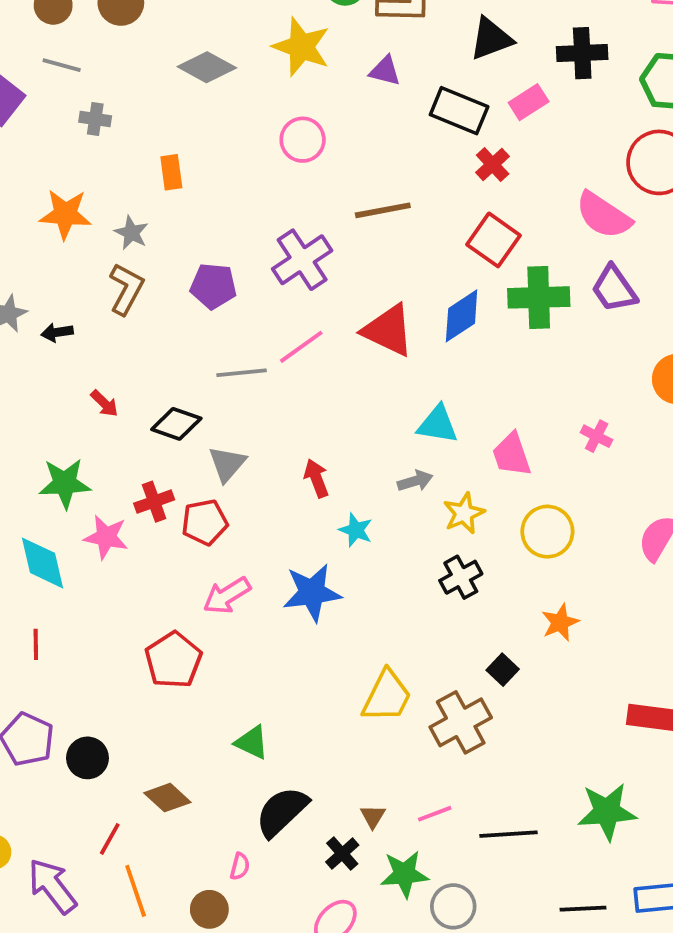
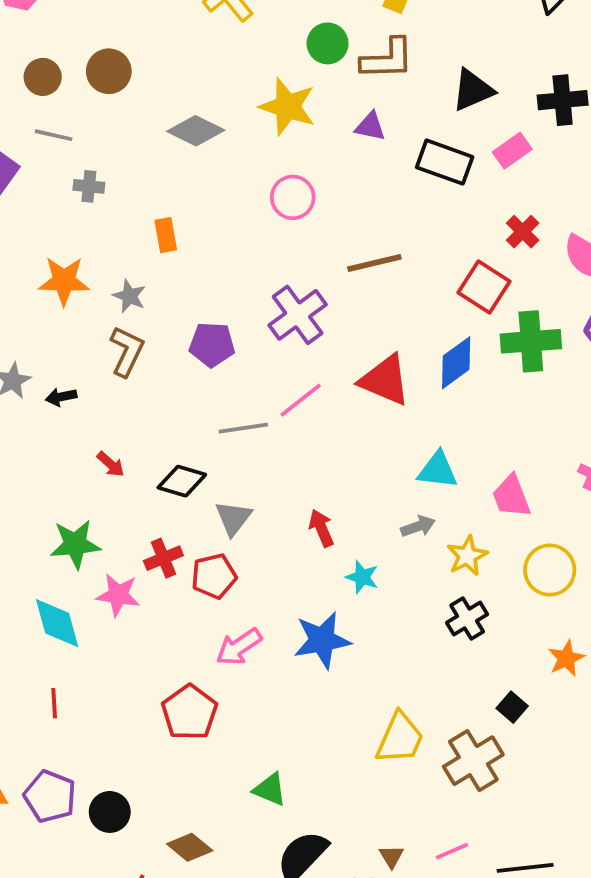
red cross: (493, 164) -> (523, 232), moved

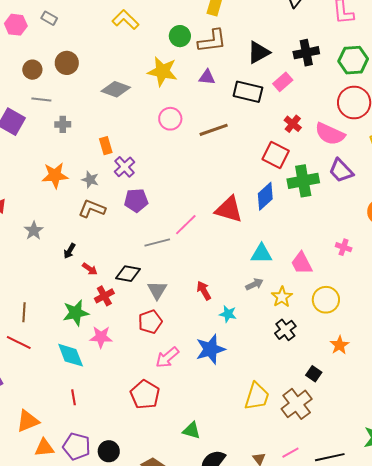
brown line: (374, 263) -> (214, 130), moved
purple cross: (298, 315) -> (125, 167), moved, size x0.7
brown L-shape: (127, 351) -> (92, 209), turned -88
black arrow: (61, 397) -> (70, 251), moved, turned -42
red cross: (163, 558) -> (104, 296), moved

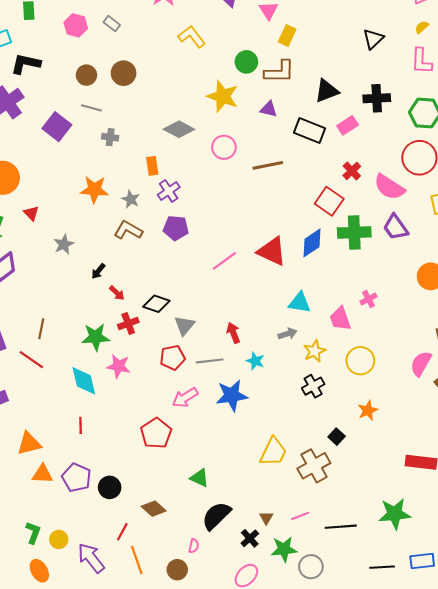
gray diamond: (116, 89) -> (179, 129), moved
gray line: (157, 243) -> (210, 361), moved
pink cross: (344, 247) -> (369, 299), moved, turned 35

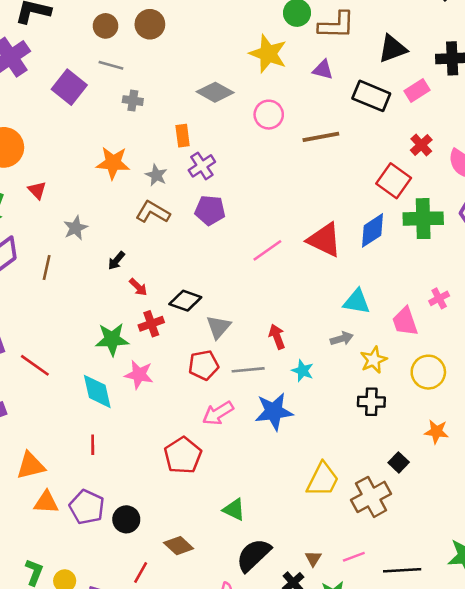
brown line: (41, 329) -> (47, 268), moved
black cross: (313, 386) -> (371, 402), turned 30
orange star: (368, 410) -> (436, 432), turned 30

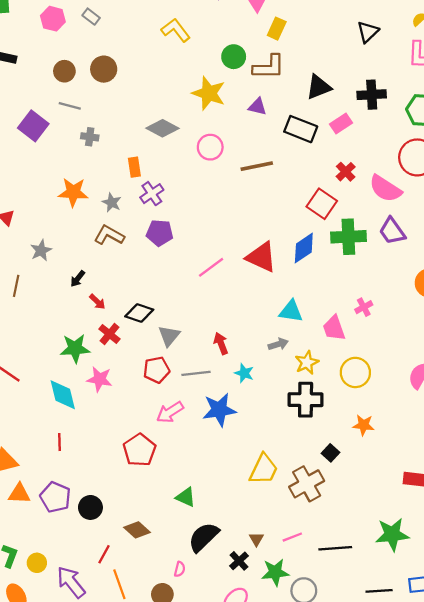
red cross: (151, 324) -> (109, 334), turned -30
black cross: (371, 402) -> (306, 400), size x1.4

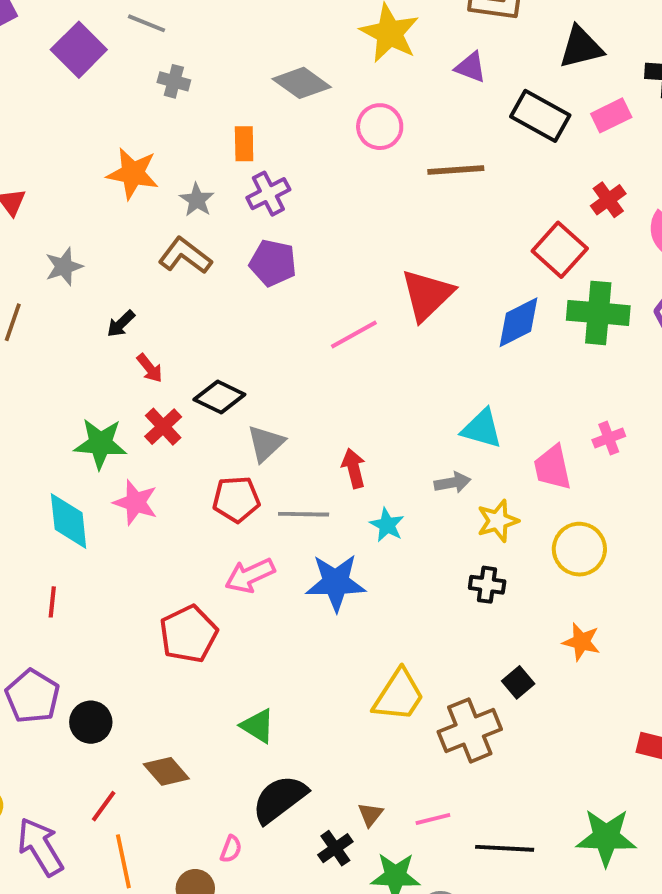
red triangle: (261, 257) -> (427, 295), moved, turned 44
black cross: (306, 400) -> (487, 585), size x0.6

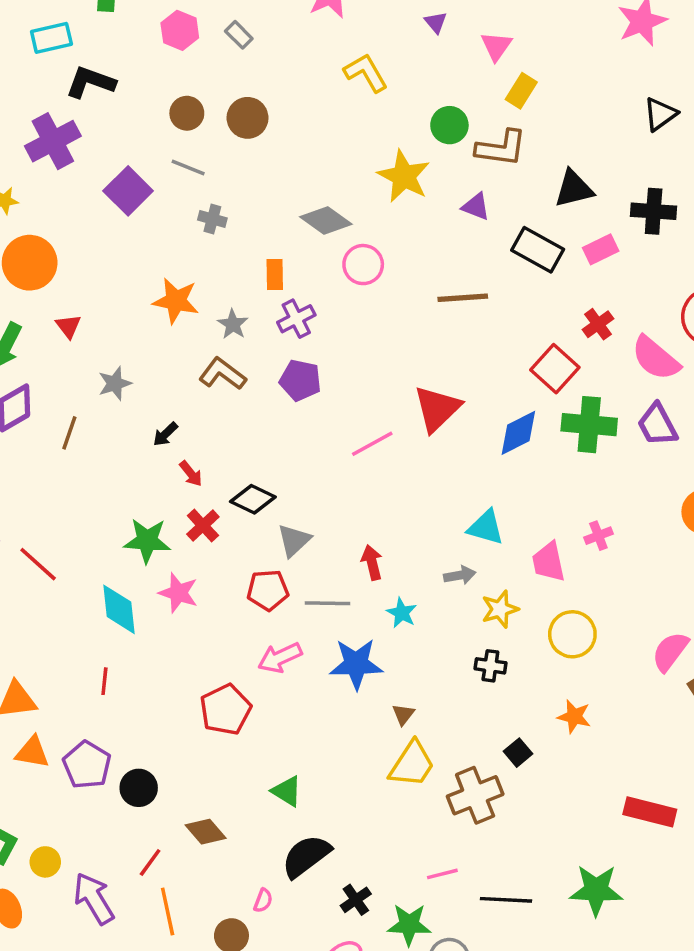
pink circle: (380, 127) -> (363, 265), moved
brown triangle: (370, 814) -> (403, 714), moved

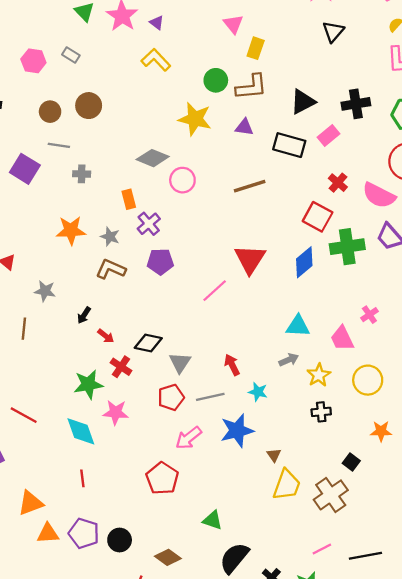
purple triangle: (436, 22) -> (157, 23), moved
black triangle: (660, 114) -> (333, 32), moved
gray star: (115, 383) -> (45, 291), turned -30

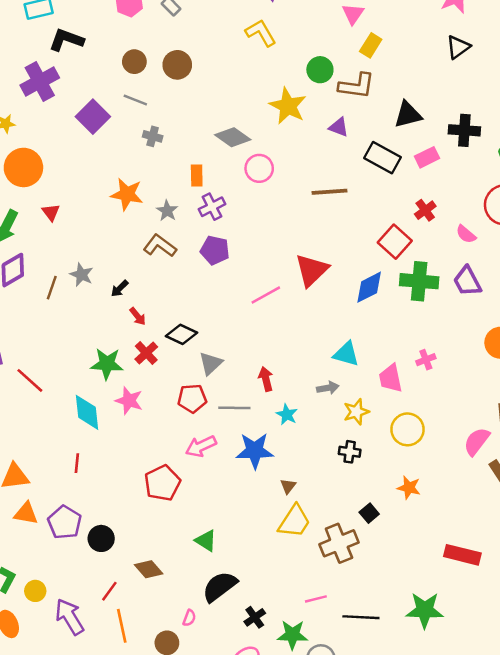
pink semicircle: (379, 195) -> (466, 234), size x0.6
gray star: (45, 291) -> (81, 275), moved

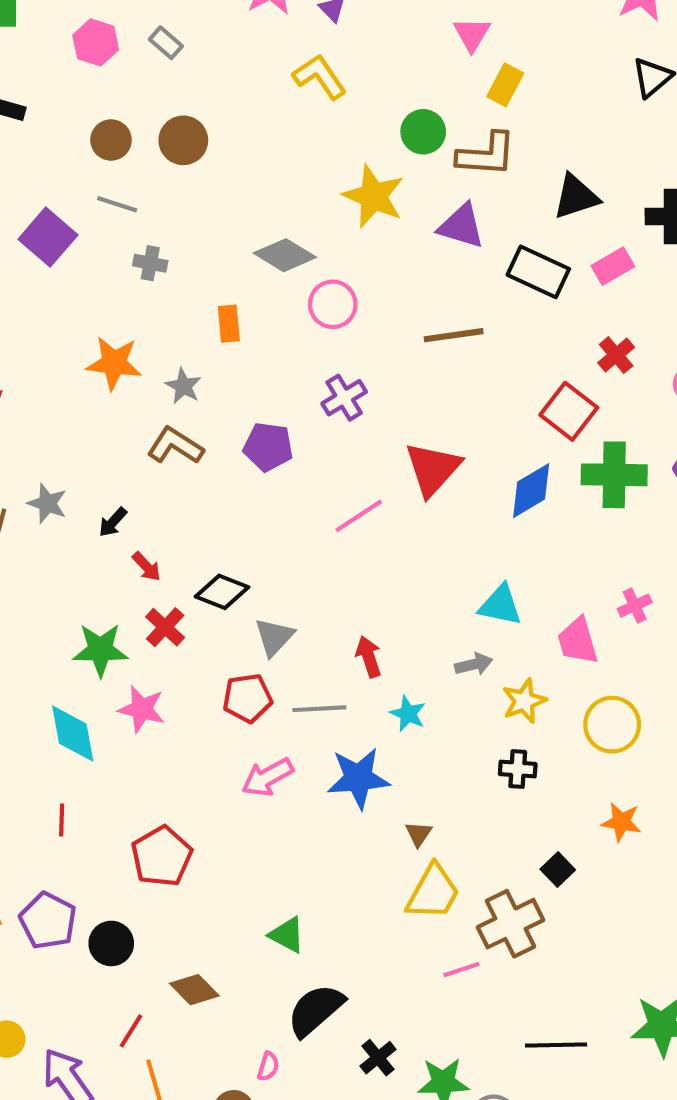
purple triangle: (339, 127) -> (461, 226), size x1.4
purple cross: (212, 207) -> (344, 398), moved
red pentagon: (162, 483) -> (162, 856), moved
pink line: (316, 599) -> (461, 970), moved

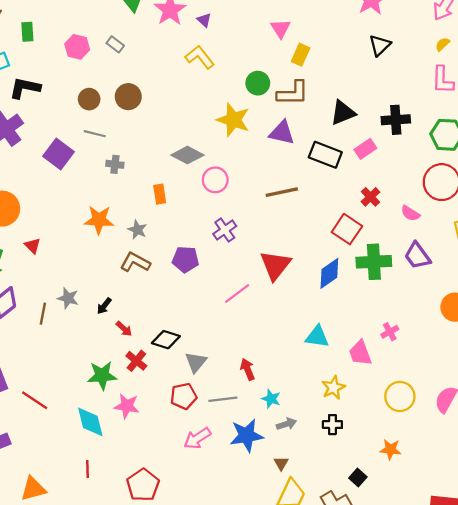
gray arrow: (474, 664) -> (286, 424), moved
yellow circle: (612, 725) -> (400, 396), moved

